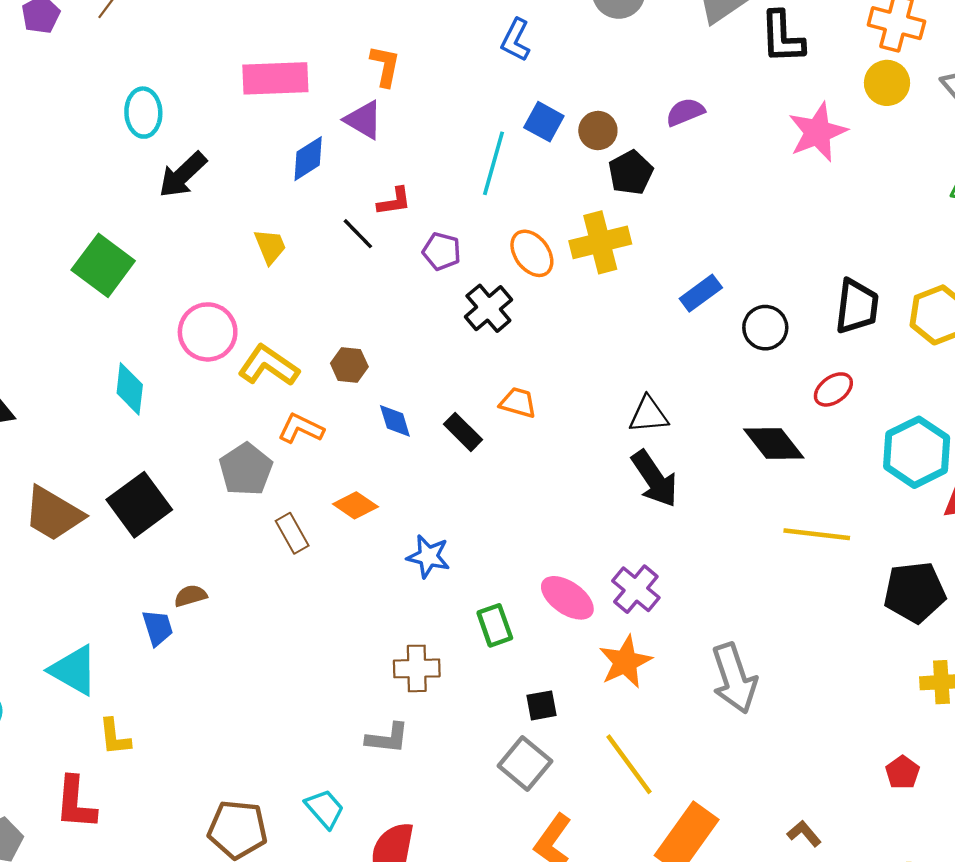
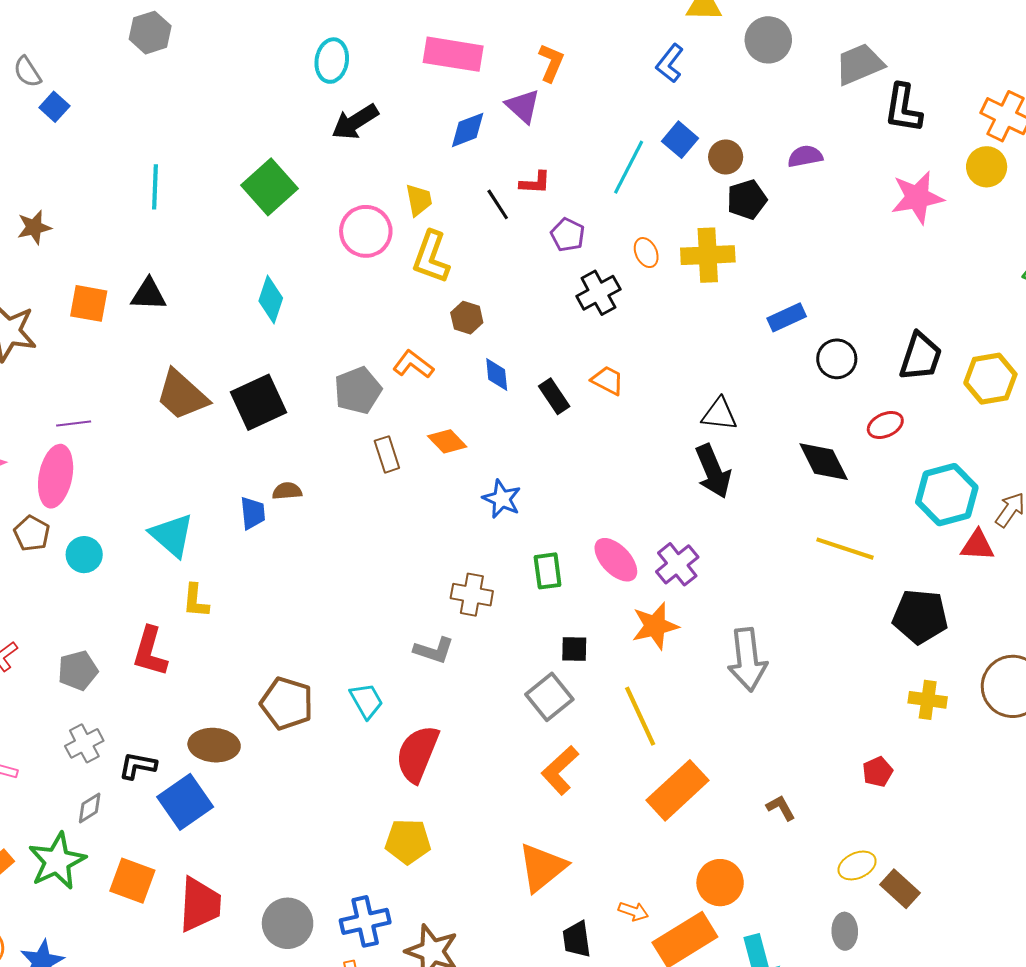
orange ellipse: (532, 253) -> (646, 253), size x0.7
pink circle: (208, 332) -> (366, 231), moved
yellow L-shape: (268, 366) -> (431, 257), moved, turned -116

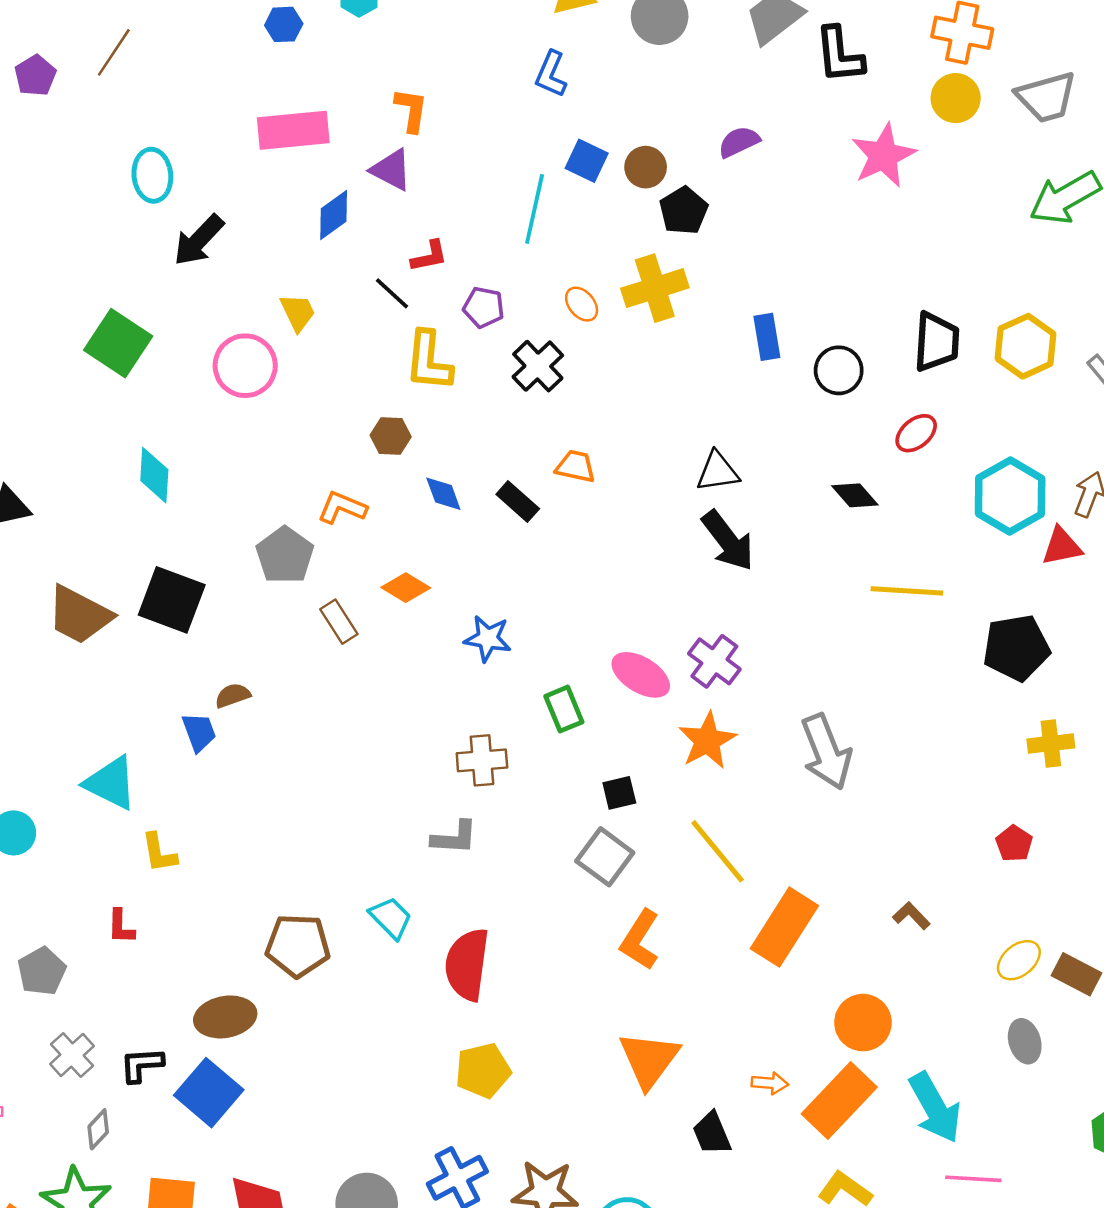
yellow L-shape: (431, 257) -> (429, 361), moved
blue rectangle: (787, 317) -> (767, 337), turned -60
black square: (259, 402) -> (172, 600), turned -30
black diamond: (824, 462) -> (855, 495), size x0.7
red L-shape: (150, 651) -> (121, 927), size x0.6

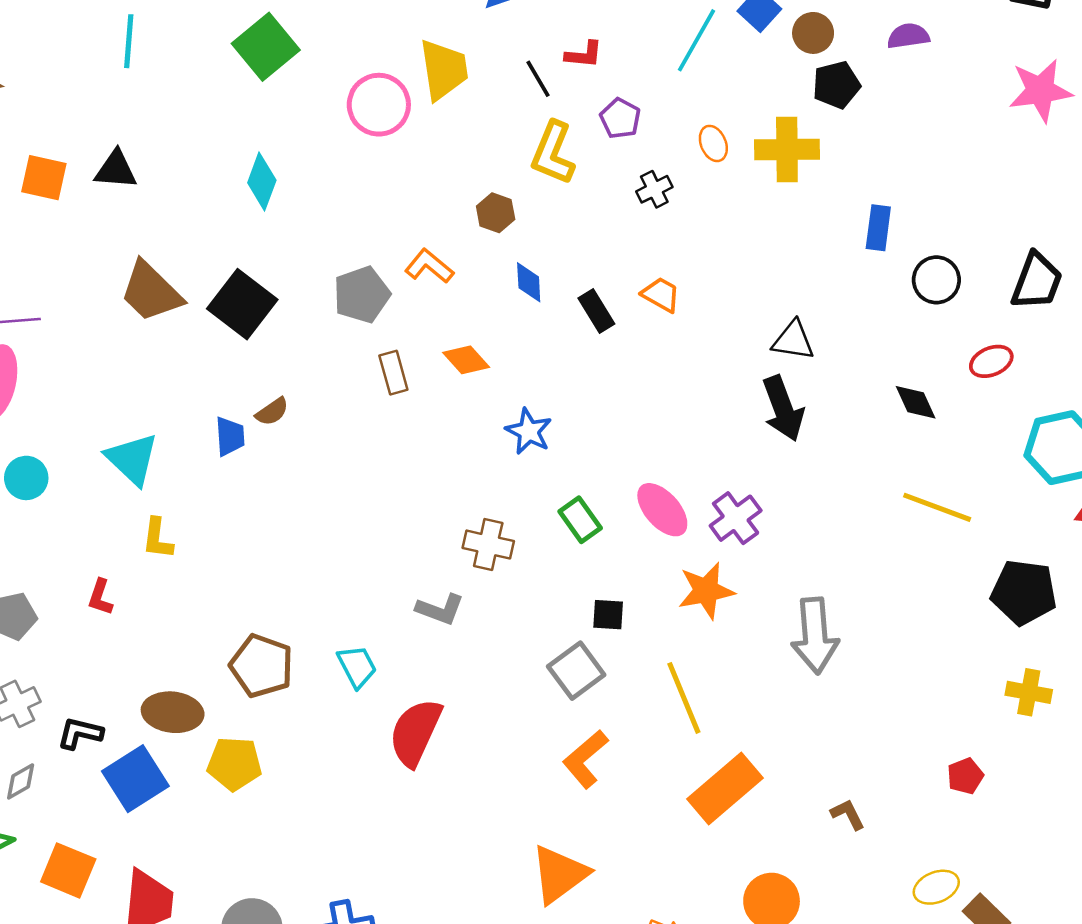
yellow trapezoid: (298, 312) -> (444, 70), size x1.6
black cross: (538, 366) -> (654, 189), size x0.7
brown semicircle: (233, 695) -> (272, 412), turned 148
green rectangle: (564, 709) -> (580, 520), turned -30
yellow pentagon: (483, 1071) -> (234, 764), moved

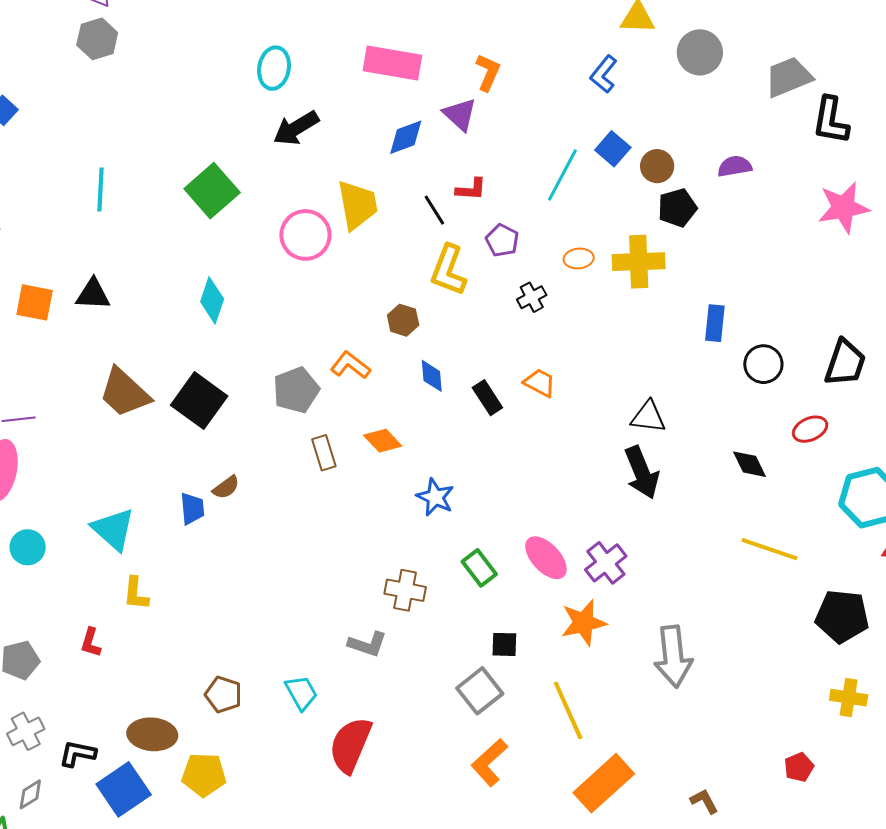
orange ellipse: (713, 143) -> (579, 258), turned -72
brown pentagon: (261, 666) -> (223, 695), size x0.7

